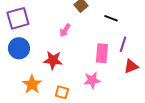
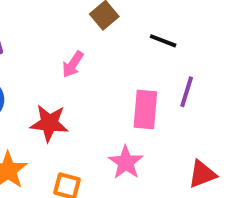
red triangle: (131, 66) -> (202, 174), moved
pink star: (92, 80) -> (126, 162), turned -30

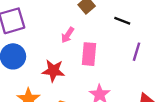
pink rectangle: (145, 109) -> (89, 54), moved

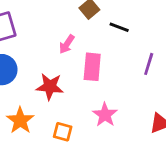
black line: (122, 21) -> (119, 27), moved

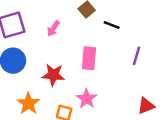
pink arrow: (67, 44) -> (53, 29), moved
pink star: (105, 115) -> (87, 99), moved

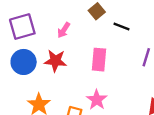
red star: (53, 75) -> (55, 61), moved

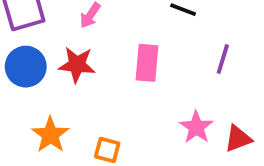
pink star: (97, 100) -> (196, 127), moved

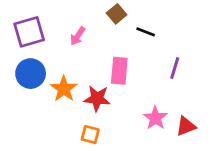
red star: (77, 65) -> (97, 99), moved
orange star: (50, 135) -> (64, 89), moved

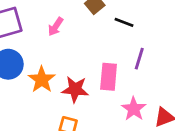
purple line: (175, 68) -> (139, 59), moved
pink rectangle: (119, 71) -> (109, 77), moved

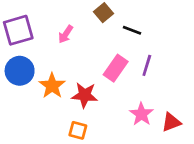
pink rectangle: (109, 77) -> (116, 68), moved, turned 30

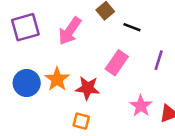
pink arrow: (66, 34) -> (70, 31), size x1.6
purple line: (147, 65) -> (159, 60), moved
blue circle: (20, 71) -> (27, 83), moved

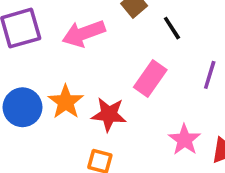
black line: (132, 27) -> (172, 28), turned 36
pink arrow: (70, 31) -> (84, 33), turned 36

